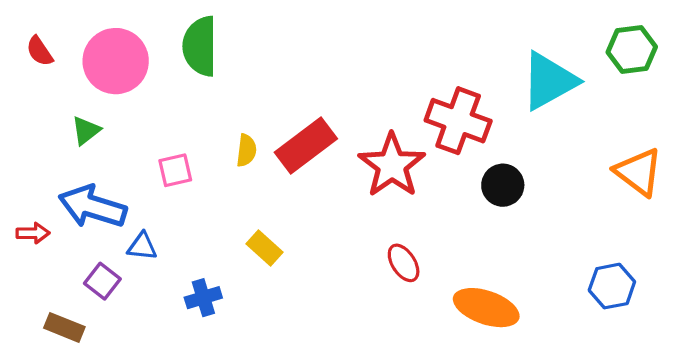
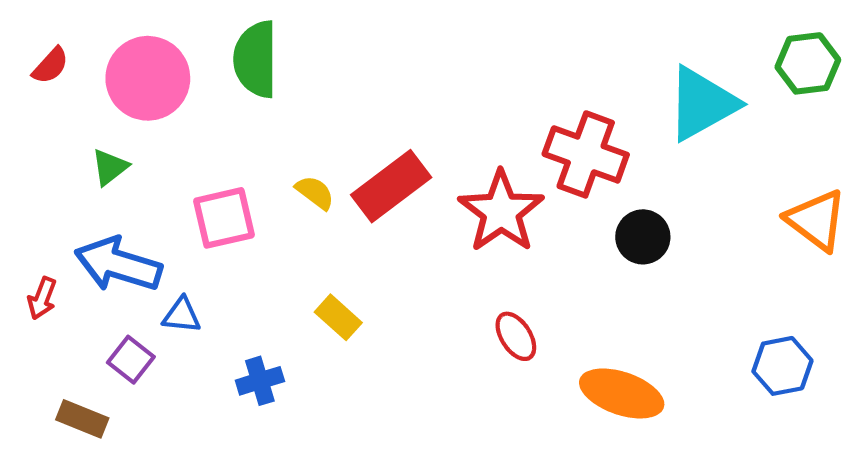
red semicircle: (40, 51) -> (51, 66), turned -104
yellow semicircle: (246, 150) -> (315, 193), turned -60
pink square: (175, 170) -> (224, 218), size x1.4
red arrow: (33, 233) -> (42, 298), turned 112

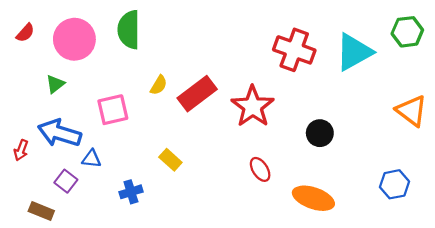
red cross: (586, 154) -> (294, 50), moved
yellow semicircle: (315, 193) -> (159, 85), moved, turned 84
black circle: (643, 237) -> (320, 133), moved

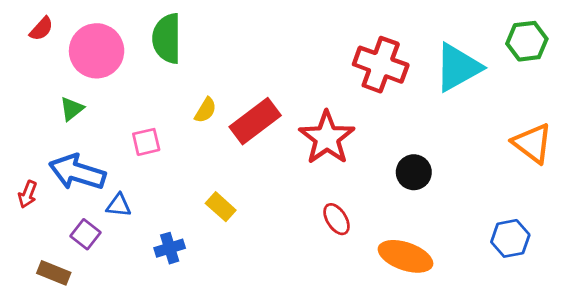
red semicircle: (25, 33) -> (41, 29), moved
pink square: (113, 110) -> (146, 142), size x0.7

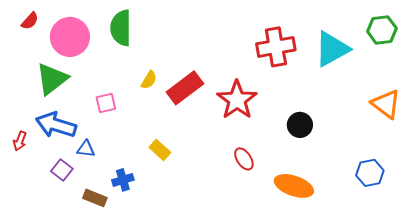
red cross: (381, 65) -> (276, 47), turned -30
green triangle: (72, 109) -> (52, 79), size x1.8
brown rectangle: (54, 273) -> (95, 198), moved

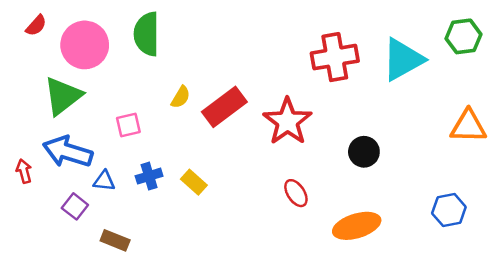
orange triangle: (386, 104) -> (468, 126), turned -36
red arrow: (20, 141) -> (24, 171), turned 144
blue cross: (123, 180) -> (149, 176), moved
orange ellipse: (294, 186) -> (357, 226), turned -36

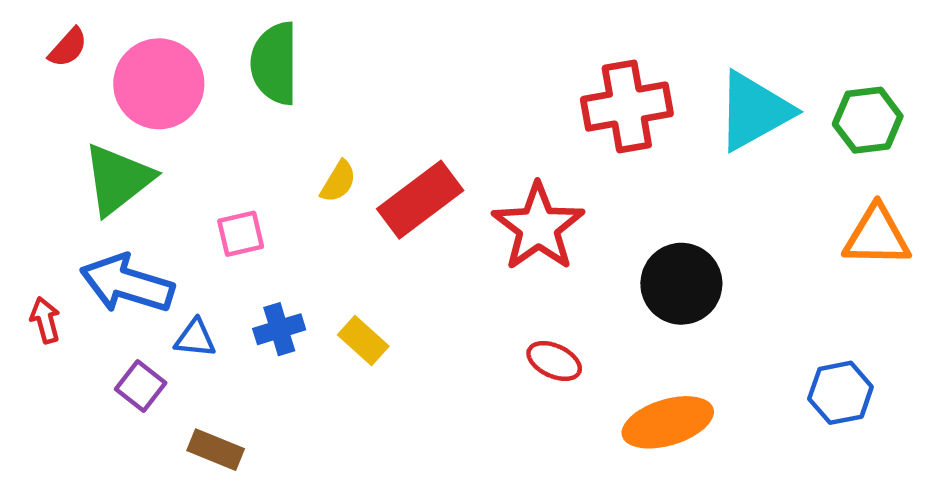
green hexagon: (464, 36) -> (868, 120), moved
black circle: (364, 152) -> (681, 284), size x1.4
red ellipse: (296, 193) -> (554, 361), turned -32

